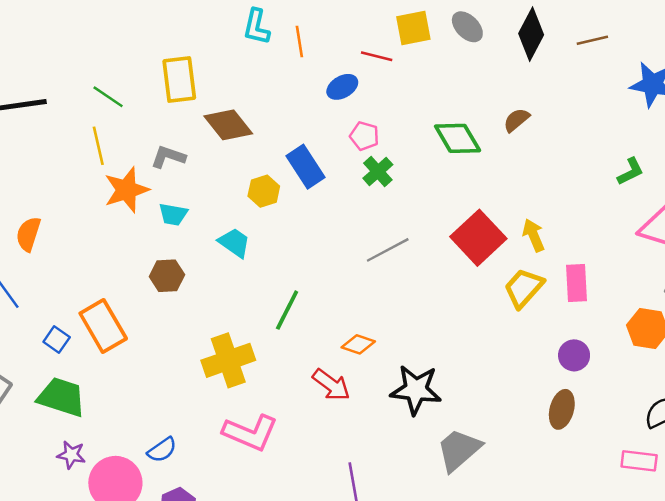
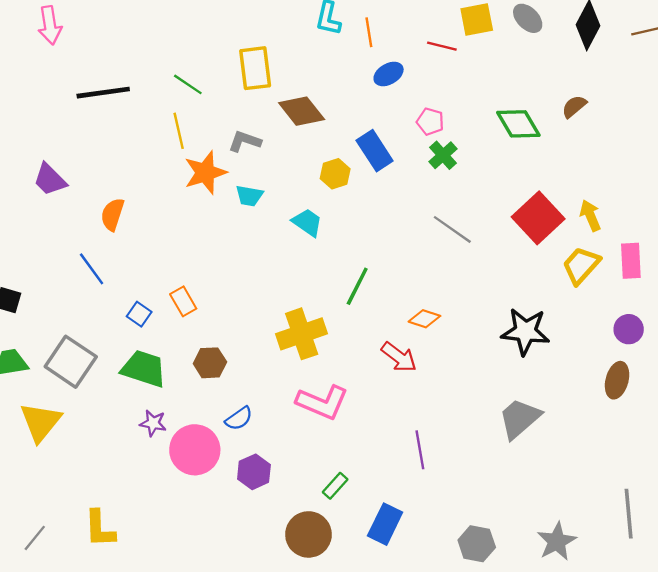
blue ellipse: (342, 87) -> (389, 74), moved
gray line: (388, 250) -> (452, 229), turned 63
brown hexagon: (167, 276) -> (210, 363), moved
orange rectangle: (103, 326) -> (183, 301), size x0.6
black star: (416, 390) -> (525, 331), moved

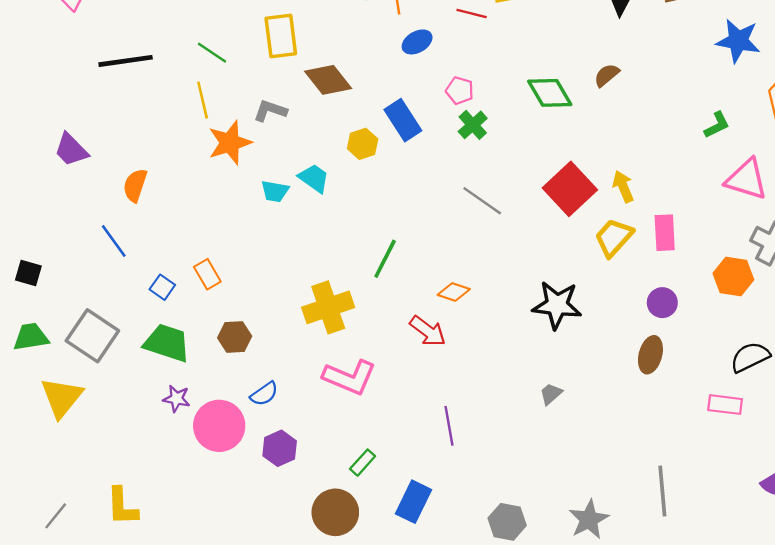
cyan trapezoid: (249, 196) -> (275, 191), moved
cyan trapezoid: (307, 222) -> (314, 178), moved
gray trapezoid: (520, 418) -> (551, 394), size x0.5

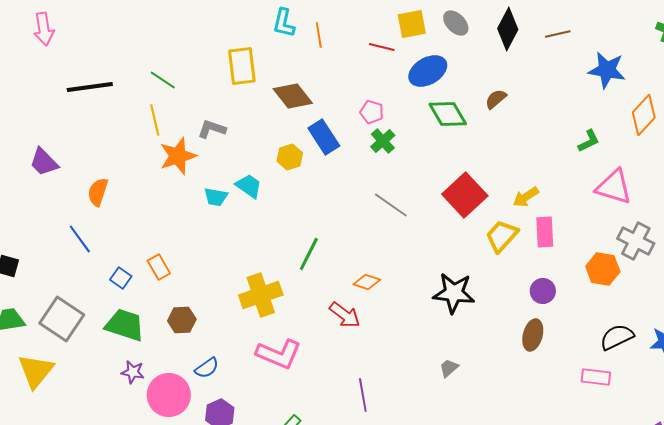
yellow rectangle: (281, 36) -> (242, 66), moved
blue ellipse: (417, 42) -> (428, 71), moved, size x1.5
brown diamond: (328, 80) -> (293, 96), moved
yellow arrow: (623, 187) -> (526, 197), moved, turned -100

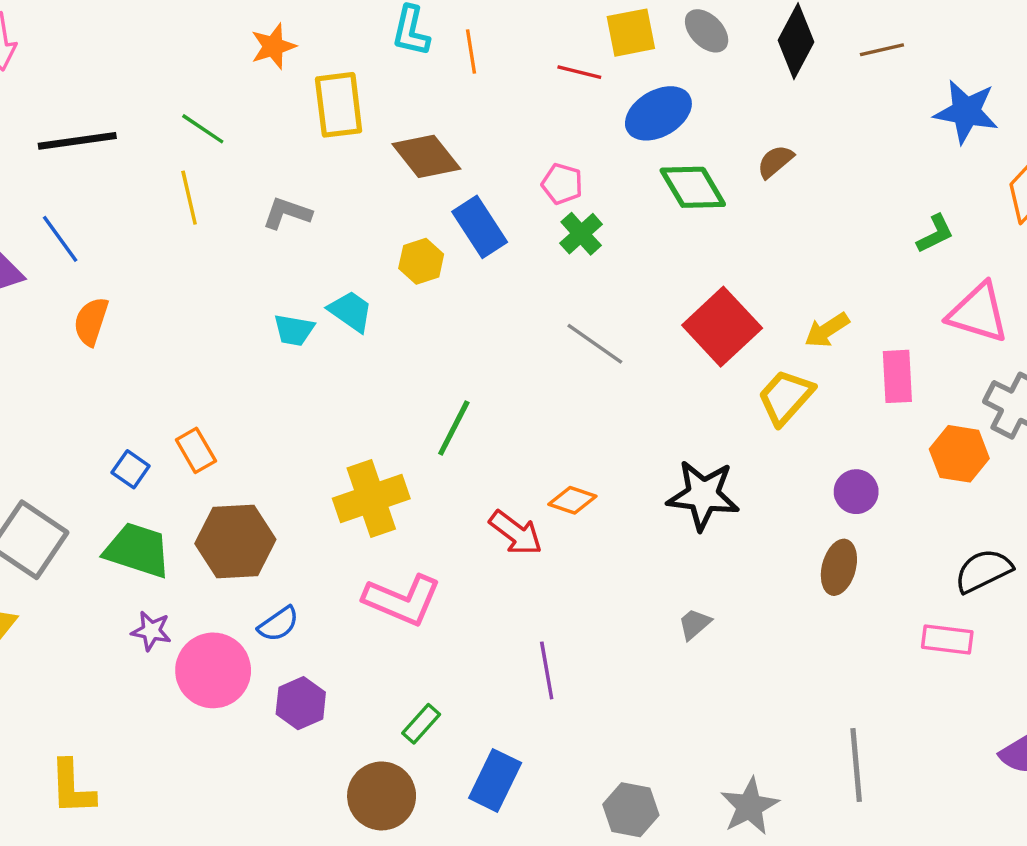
orange star: (178, 156) -> (273, 46), moved, size x0.7
pink rectangle: (545, 232) -> (897, 376), moved
blue line: (80, 239) -> (60, 239), moved
orange diamond: (367, 282) -> (572, 500), moved
brown hexagon: (182, 320) -> (235, 541), size x1.6

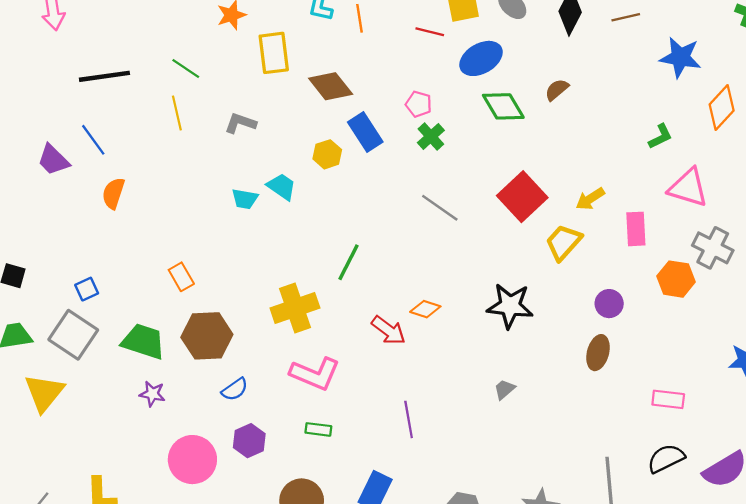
blue square: (131, 469) -> (87, 289), moved, turned 30
black semicircle: (983, 571) -> (666, 458), moved
pink circle: (213, 670) -> (192, 460), moved
green rectangle: (421, 724) -> (318, 429), moved, turned 55

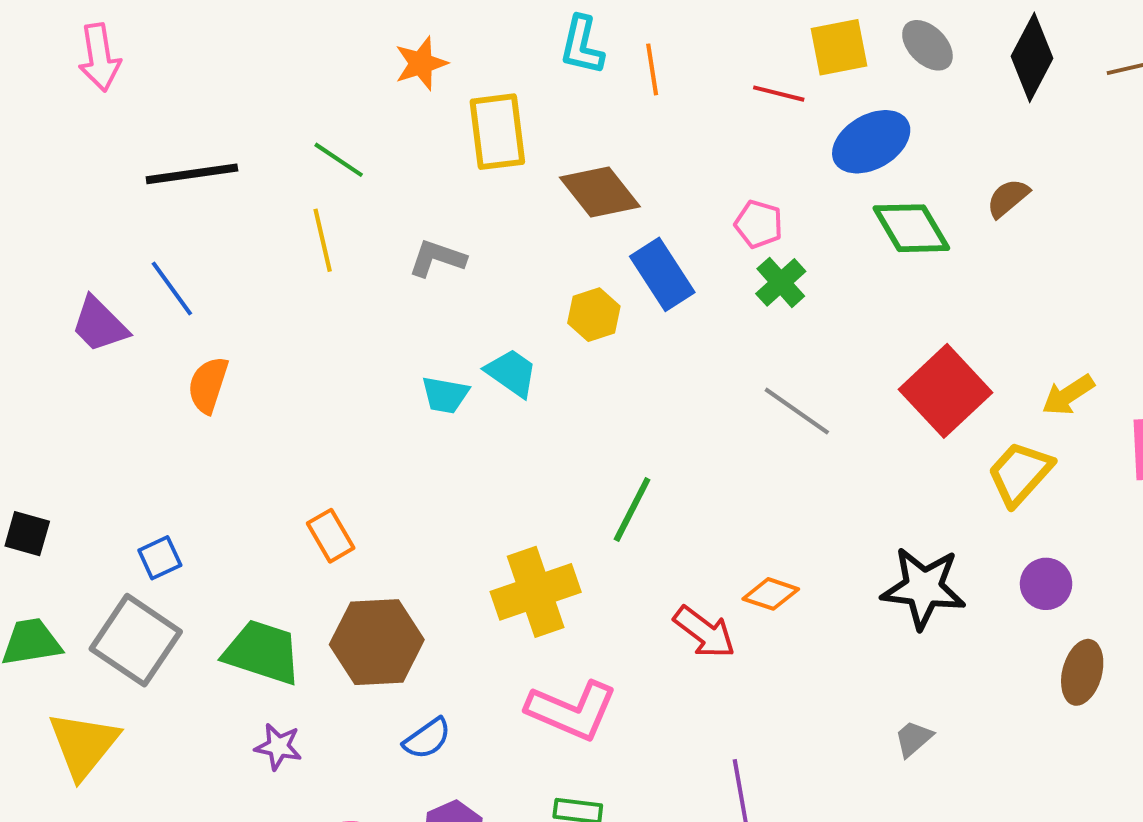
purple circle: (609, 304) -> (1046, 584), moved

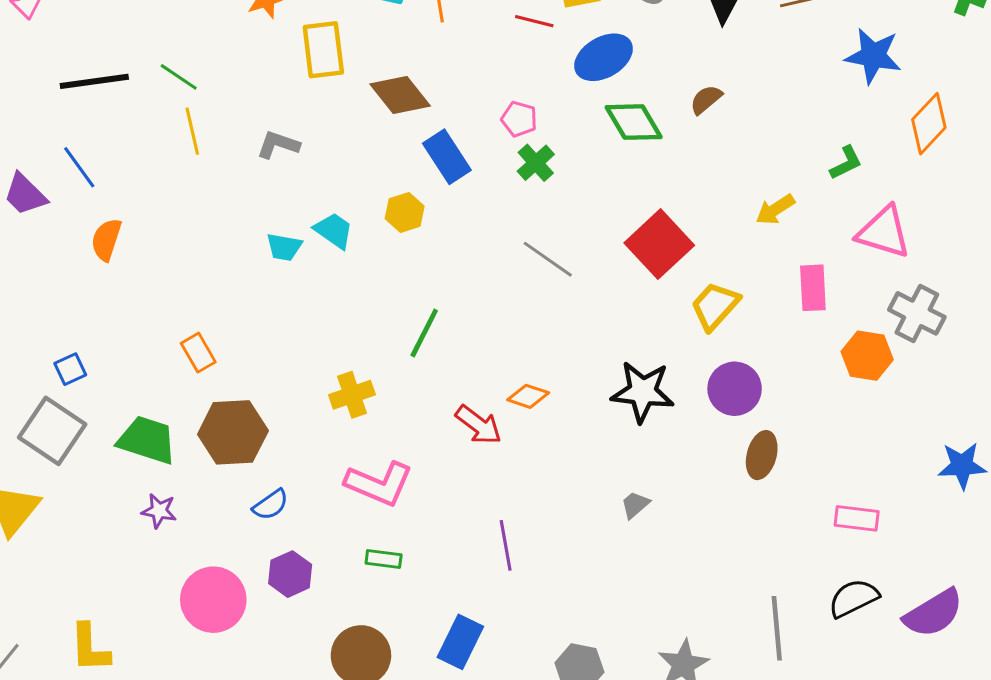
green line: (339, 160) -> (179, 77), moved
yellow hexagon: (594, 315) -> (405, 212), moved
yellow arrow: (1068, 395) -> (775, 209), moved
purple circle: (1046, 584) -> (735, 389), size x1.4
yellow cross: (536, 592) -> (352, 395), size x0.7

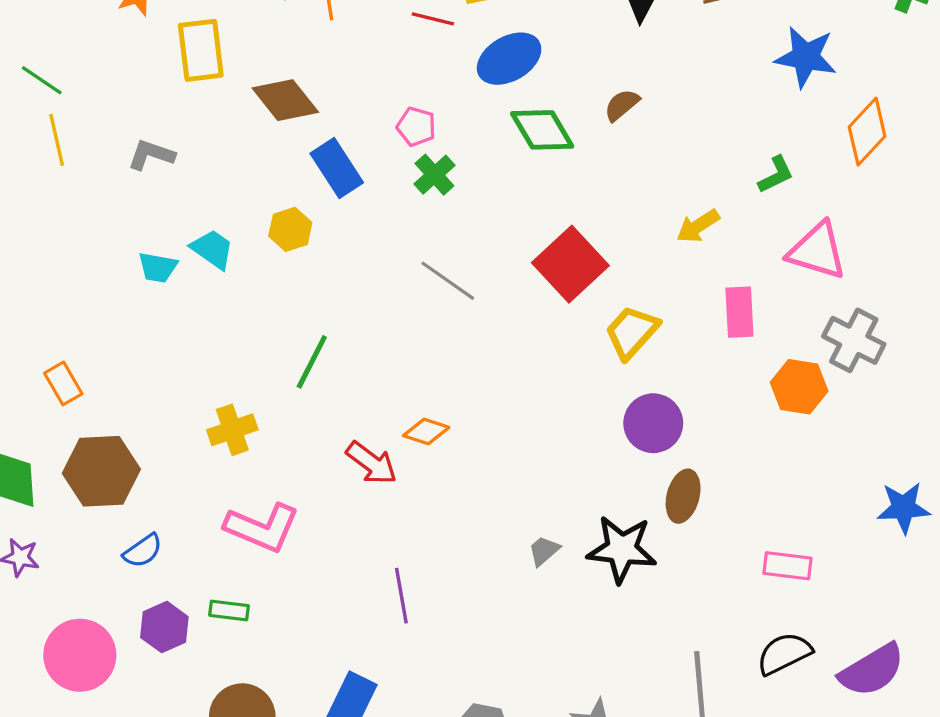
black star: (643, 392) -> (622, 549), moved
green rectangle: (384, 559) -> (229, 610), moved

